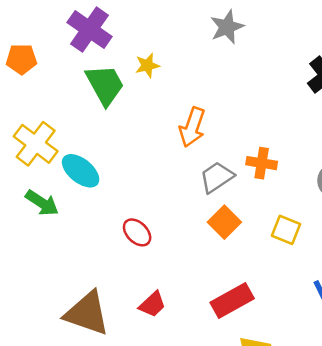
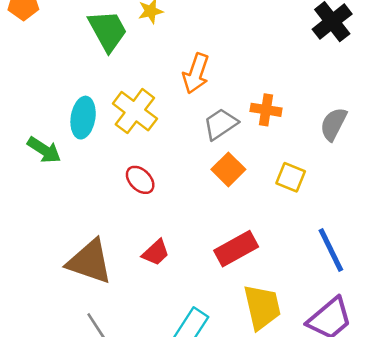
yellow cross: (36, 144) -> (135, 111), moved
cyan ellipse: (81, 171) -> (83, 118), turned 60

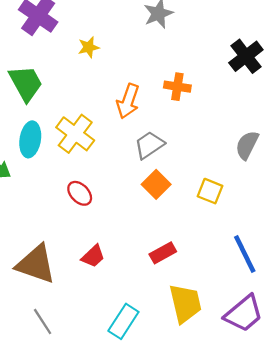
green trapezoid: (108, 31) -> (26, 83), moved
orange cross: (266, 110) -> (177, 87), moved
red rectangle: (236, 249) -> (163, 253), size x0.7

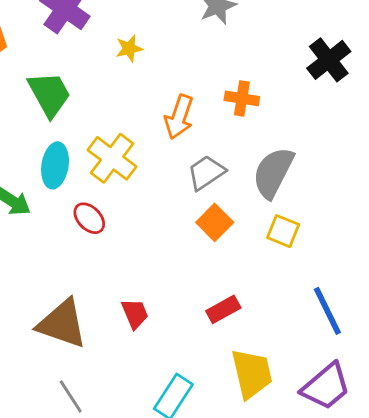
gray semicircle: (247, 145) -> (273, 173), moved, size x1.4
red ellipse: (80, 193) -> (89, 218), moved
red trapezoid: (93, 256) -> (135, 314), turned -70

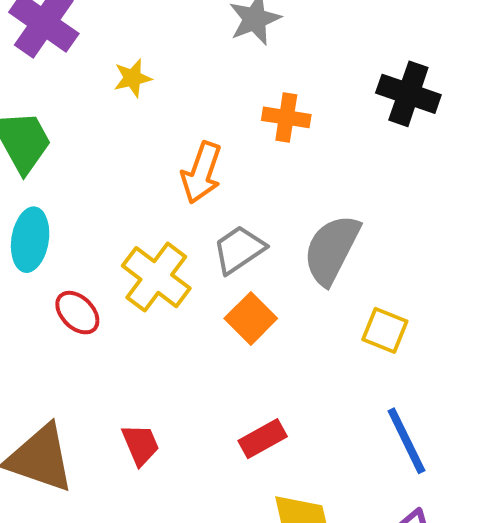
black cross: (329, 60) -> (408, 94), turned -33
orange cross: (242, 98) -> (286, 117), moved
yellow cross: (112, 158) -> (156, 277), moved
yellow square: (283, 231) -> (385, 330), moved

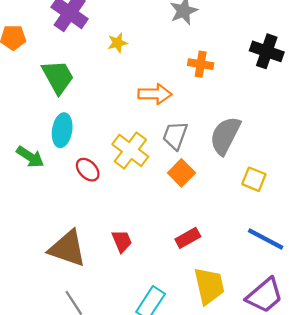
orange arrow: (202, 173) -> (155, 94), turned -108
gray trapezoid: (239, 249) -> (175, 136), turned -36
blue line: (406, 441) -> (266, 239), turned -36

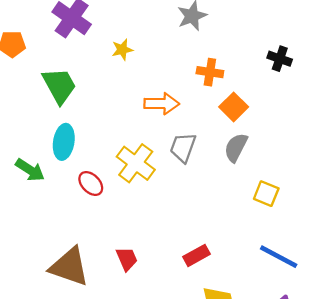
black cross: (267, 51) -> (280, 59), size x0.7
gray semicircle: (225, 136) -> (236, 147), size x0.7
orange square: (181, 173) -> (234, 107), moved

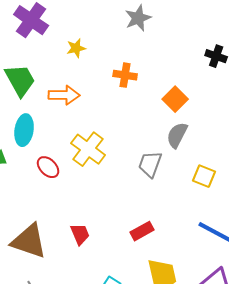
orange cross: (210, 72) -> (125, 75), moved
orange arrow: (162, 104) -> (64, 95), moved
gray trapezoid: (183, 147) -> (150, 164), moved

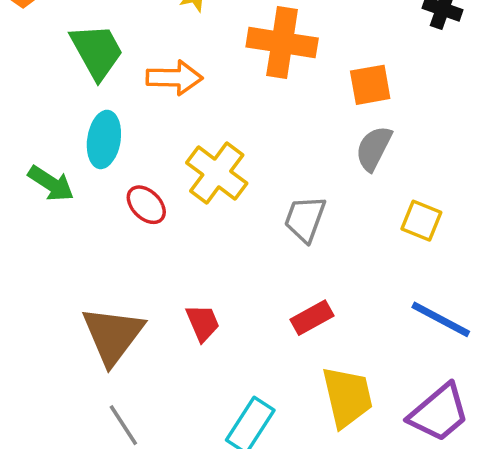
orange cross: (125, 75) -> (282, 42), size x1.6
orange square: (175, 99) -> (370, 85), turned 35
gray trapezoid: (150, 164) -> (305, 219), moved
brown triangle: (29, 241) -> (113, 335), turned 48

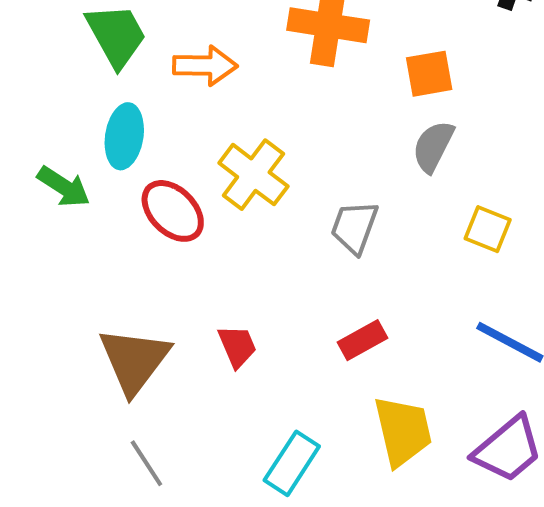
red ellipse: (146, 205) -> (173, 211), size x1.4

